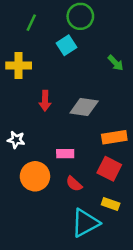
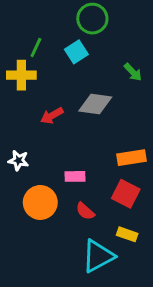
green line: (31, 23) -> (36, 48), moved
red arrow: (45, 101) -> (52, 116), turned 60
gray diamond: (84, 107) -> (95, 104), moved

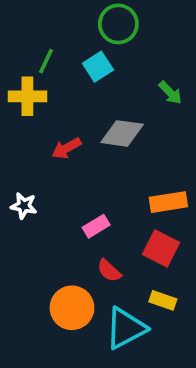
pink rectangle: (75, 176) -> (96, 226), turned -30
orange circle: (40, 202) -> (72, 308), moved

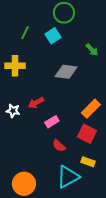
yellow cross: (27, 96) -> (15, 66), moved
red arrow: (66, 148) -> (36, 103), moved
orange rectangle: (168, 202) -> (91, 109), turned -36
orange circle: (72, 308) -> (24, 184), moved

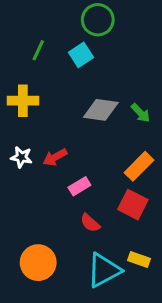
green arrow: (92, 50) -> (141, 113), moved
white star: (13, 111) -> (21, 157), moved
yellow rectangle: (88, 162) -> (139, 260), moved
orange circle: (24, 184) -> (38, 263), moved

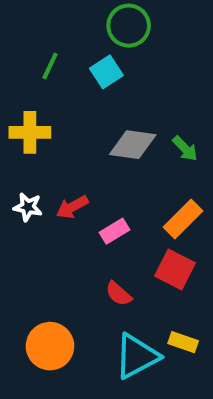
pink rectangle: (79, 186) -> (115, 231), moved

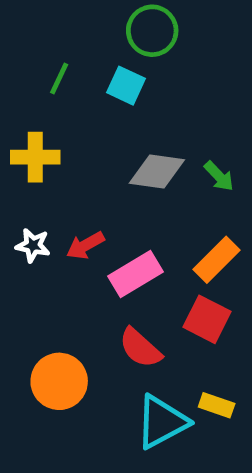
cyan square: (106, 72) -> (126, 86), turned -32
pink rectangle: (115, 231) -> (135, 274), size x1.5
red semicircle: (119, 294) -> (140, 348), size x1.4
orange circle: (50, 346) -> (59, 381), moved

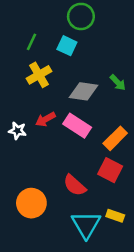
yellow cross: (35, 157) -> (39, 75), moved, turned -30
green arrow: (219, 176) -> (118, 83), moved
red arrow: (85, 245) -> (45, 119), moved
pink rectangle: (135, 274) -> (77, 126), moved, turned 64
cyan triangle: (162, 422) -> (86, 225), turned -32

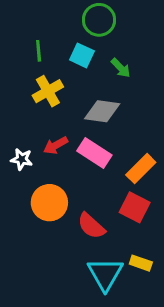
green line: (31, 42) -> (39, 51), turned -30
green arrow: (118, 83) -> (121, 68), moved
orange circle: (31, 203) -> (49, 203), moved

